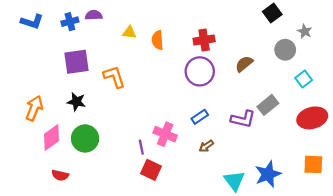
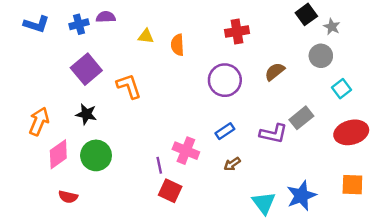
gray star: (305, 31) -> (332, 27), moved
red cross: (204, 40) -> (237, 32), moved
purple square: (76, 62) -> (86, 69), turned -32

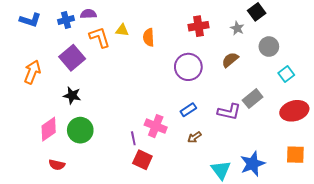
gray star: (332, 27) -> (237, 28), moved
orange L-shape: (129, 86) -> (100, 37), moved
orange arrow: (39, 121) -> (32, 72), moved

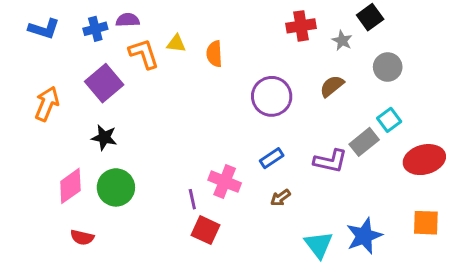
red cross: (199, 26) -> (301, 26), moved
cyan square: (286, 74) -> (389, 120), moved

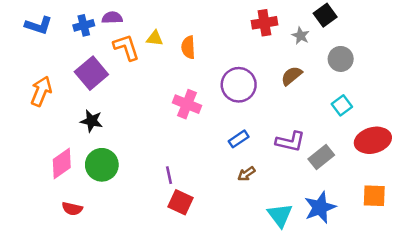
gray rectangle: (364, 142) -> (321, 157), moved
pink cross: (225, 182) -> (187, 104), moved

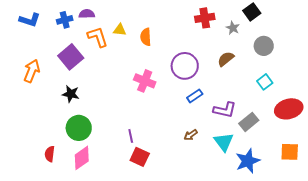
blue rectangle: (239, 139) -> (195, 96), moved
pink diamond: (62, 164) -> (82, 158), moved
red semicircle: (72, 209) -> (50, 154), moved, turned 84
cyan triangle: (280, 215) -> (224, 142), moved

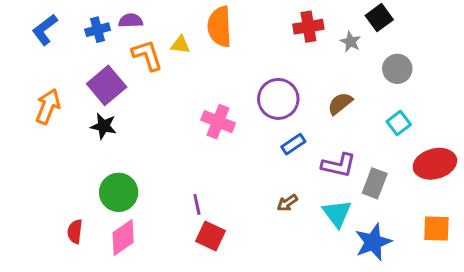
blue L-shape: (30, 20) -> (45, 30), turned 125
orange semicircle: (146, 37) -> (220, 27), moved, size x1.5
brown semicircle: (226, 59) -> (340, 103), moved
black star: (71, 94) -> (104, 126), moved
gray rectangle: (249, 122) -> (375, 183), turned -30

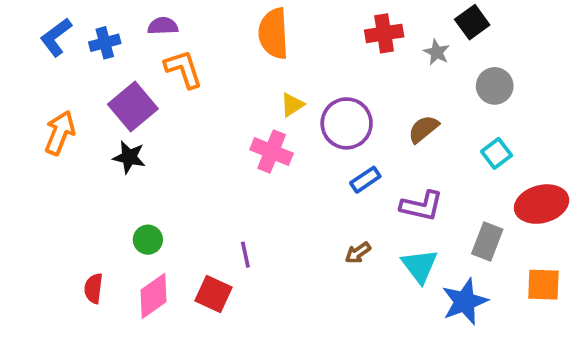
blue cross: (98, 30) -> (105, 43), moved
yellow triangle: (180, 45) -> (292, 105), moved, turned -40
gray rectangle: (375, 183) -> (487, 242), moved
green circle: (119, 192) -> (148, 240), size x0.6
red square: (210, 236) -> (213, 294), moved

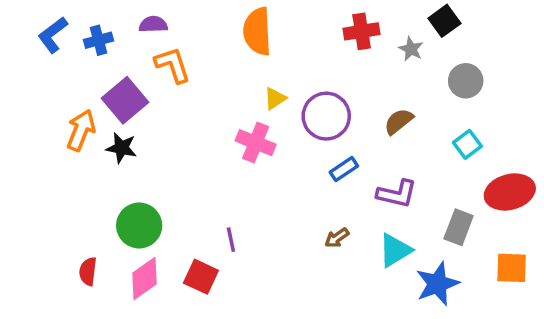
orange arrow: (60, 133) -> (81, 130), moved
green circle: (148, 240) -> (139, 226), size x1.6
cyan triangle: (420, 266) -> (395, 250), turned 36

